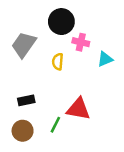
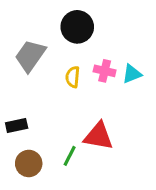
pink cross: (81, 42) -> (105, 71), moved
black rectangle: (26, 100) -> (17, 126), moved

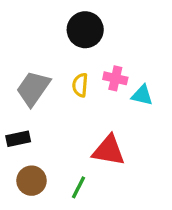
gray trapezoid: (30, 56) -> (33, 88), moved
cyan triangle: (132, 74) -> (142, 95), moved, turned 35
green line: (70, 156) -> (78, 187), moved

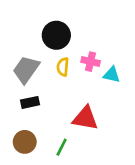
black circle: (85, 30) -> (56, 35), moved
black rectangle: (18, 139) -> (30, 102), moved

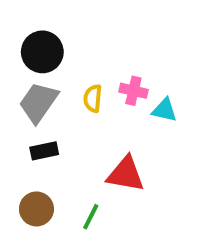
black circle: (56, 35) -> (42, 52), moved

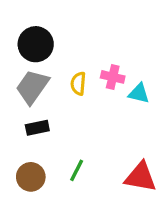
red triangle: (126, 174) -> (141, 177), moved
green line: (91, 217) -> (77, 170), moved

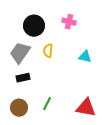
black circle: (36, 44) -> (34, 26), moved
pink cross: (113, 77) -> (69, 22), moved

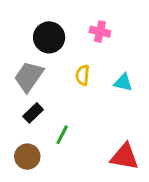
yellow semicircle: (48, 51) -> (82, 75), moved
black rectangle: (23, 78) -> (33, 113), turned -32
green line: (47, 104) -> (62, 135), moved

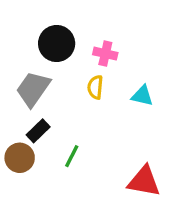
pink cross: (100, 32) -> (105, 54), moved
brown circle: (27, 157) -> (20, 158), moved

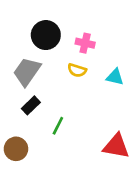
yellow semicircle: (95, 87) -> (77, 70), turned -78
brown circle: (20, 158) -> (16, 149), moved

